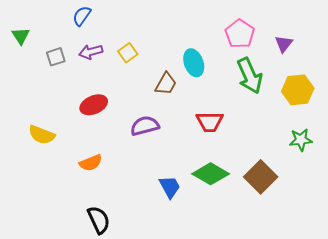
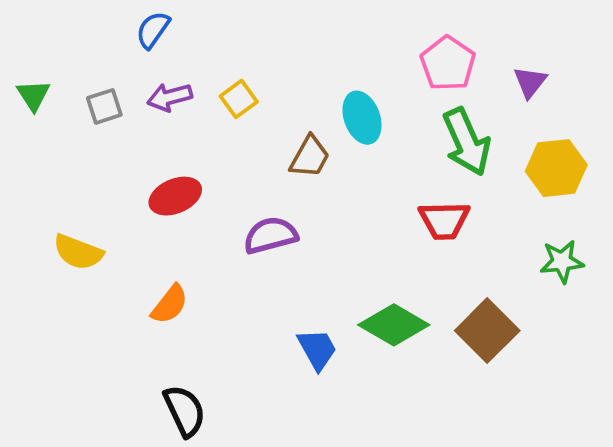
green triangle: (21, 36) -> (33, 95), moved
red trapezoid: (210, 122) -> (444, 220), moved
orange semicircle: (91, 163) -> (170, 304), turned -30

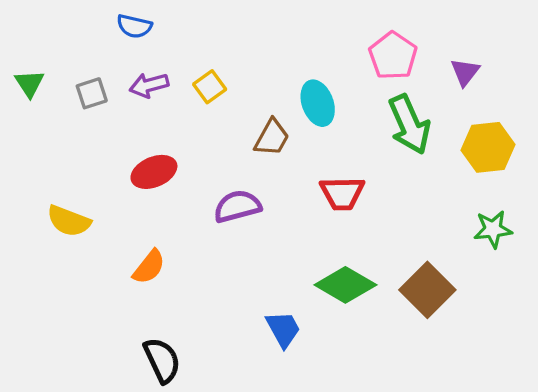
blue semicircle: (153, 30) -> (134, 26), turned -112
red trapezoid: (444, 220) -> (342, 193), moved
blue trapezoid: (317, 349) -> (283, 329), moved

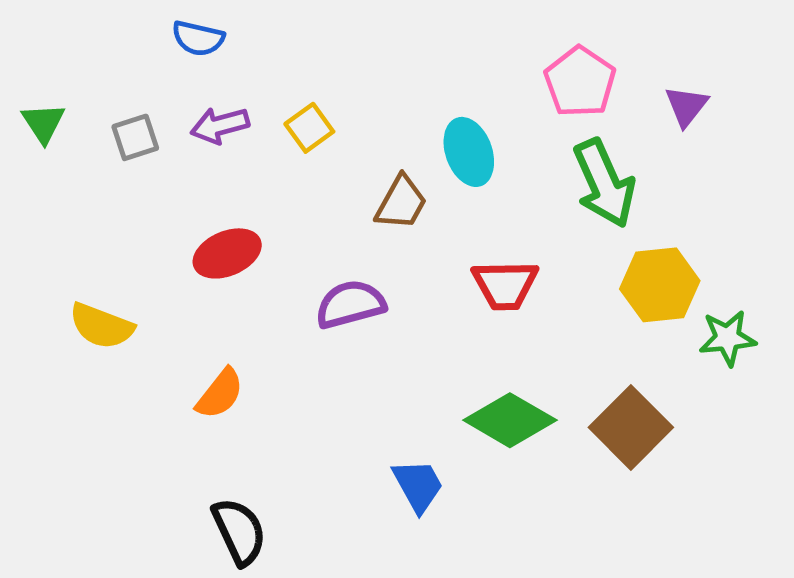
yellow hexagon: (488, 147) -> (660, 285), moved

